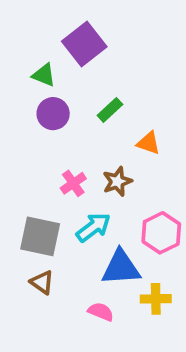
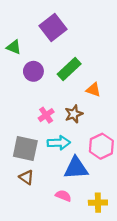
green triangle: (44, 75) -> (14, 47), moved
green rectangle: (110, 110) -> (69, 69), size x1.5
cyan arrow: (93, 227) -> (59, 143), turned 35
yellow cross: (156, 299) -> (98, 203), moved

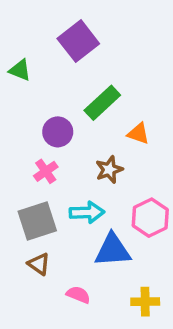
purple circle: (33, 71) -> (58, 132), moved
pink cross: (46, 115) -> (46, 171), moved
gray square: (25, 148) -> (37, 221), turned -30
pink semicircle: (63, 196) -> (78, 295), moved

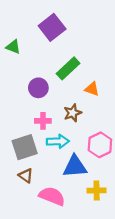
pink cross: (46, 171) -> (43, 121), moved, turned 35
pink semicircle: (78, 295) -> (52, 196), size x1.6
yellow cross: (145, 302) -> (97, 190), moved

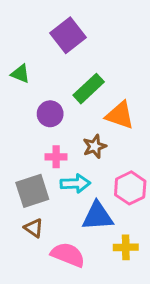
green triangle: (13, 47) -> (20, 74), moved
orange triangle: (92, 89) -> (120, 115), size x1.5

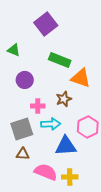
green rectangle: (89, 89) -> (60, 60), turned 65
purple circle: (50, 114) -> (25, 80), moved
brown triangle: (34, 228) -> (23, 154), turned -32
yellow cross: (126, 247) -> (70, 177), moved

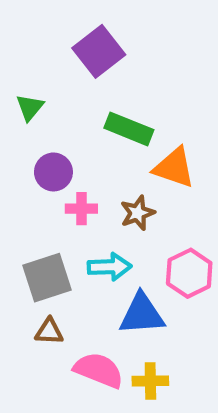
green triangle: (14, 50) -> (30, 107), turned 48
pink cross: (38, 106) -> (81, 209), moved

